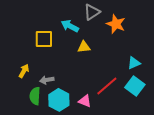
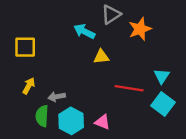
orange star: (116, 24) -> (140, 29), turned 30
yellow square: (44, 39) -> (25, 47), moved
cyan triangle: (134, 63) -> (162, 76), turned -32
red line: (107, 86) -> (129, 88), moved, turned 50

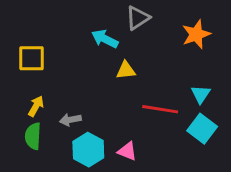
orange star: (140, 29) -> (196, 34), moved
green semicircle: (42, 116) -> (33, 136), moved

